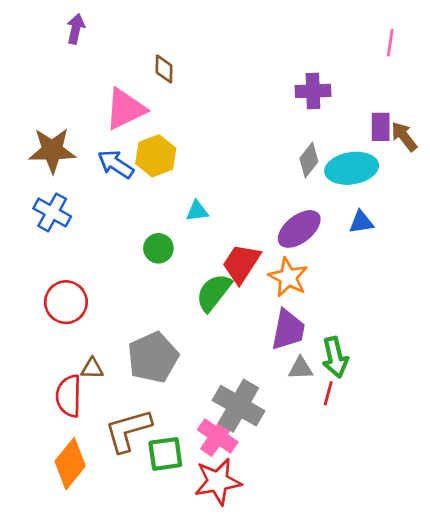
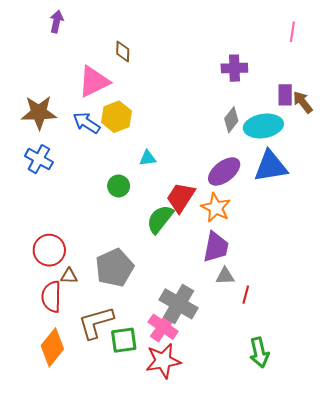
blue triangle: (361, 222) -> (271, 166), size x1.8
red circle: (66, 302) -> (49, 250), moved
green arrow: (335, 357) -> (259, 353), moved

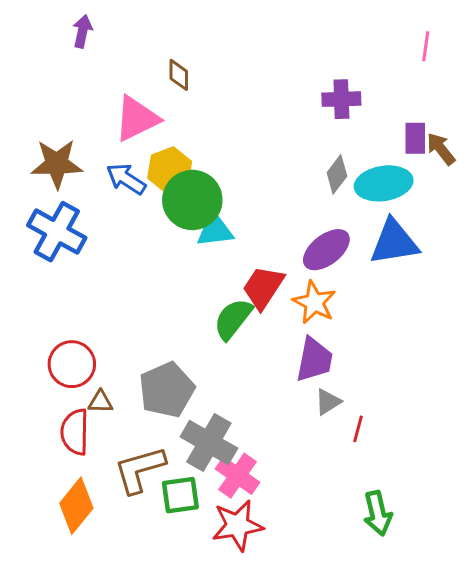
cyan triangle: (148, 158) -> (215, 230), size x1.5
blue cross: (39, 159) -> (57, 232), size x1.4
green circle: (119, 186) -> (192, 200), moved, size x1.8
gray triangle: (225, 276) -> (328, 402), turned -30
gray cross: (179, 304) -> (209, 442), moved

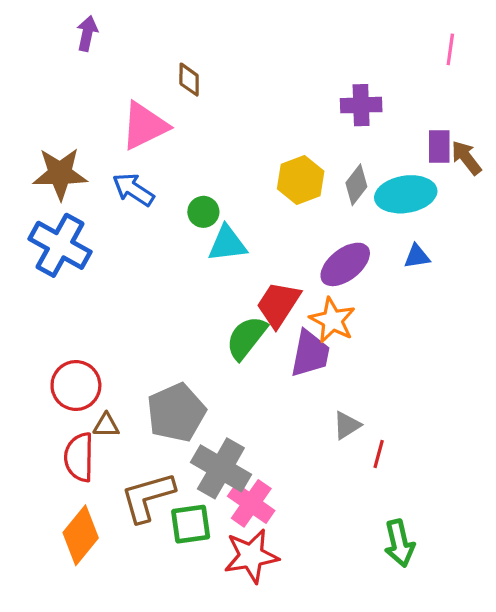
yellow hexagon: (170, 170) -> (301, 180), moved
green circle: (192, 200) -> (203, 212), size x0.5
blue triangle: (394, 242) -> (417, 256), size x0.5
purple trapezoid: (314, 360) -> (310, 354), moved

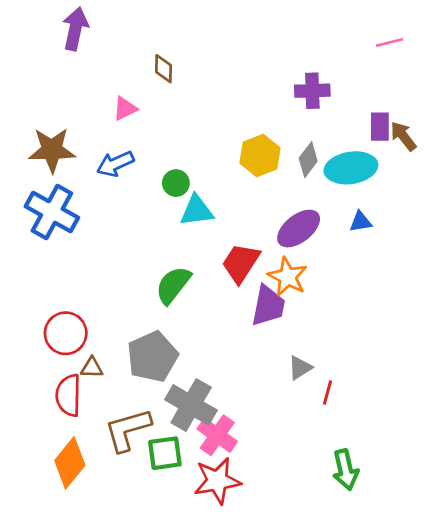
purple arrow: (87, 33) -> (75, 29), size x1.4
pink line: (450, 49) -> (390, 42), turned 68
pink triangle: (144, 126) -> (125, 109), size x0.6
blue arrow: (133, 190) -> (115, 164), turned -57
green semicircle: (246, 338) -> (173, 285), moved

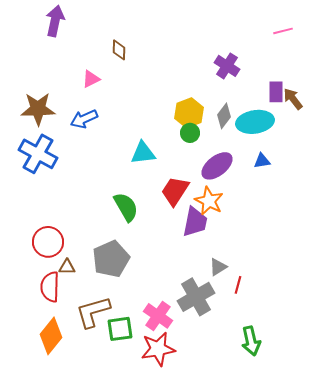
purple cross: (312, 91) -> (227, 66), turned 35
green circle: (176, 183) -> (190, 133), moved
green semicircle: (173, 285) -> (126, 207), turned 112
gray cross: (191, 405) -> (196, 297), moved, turned 30

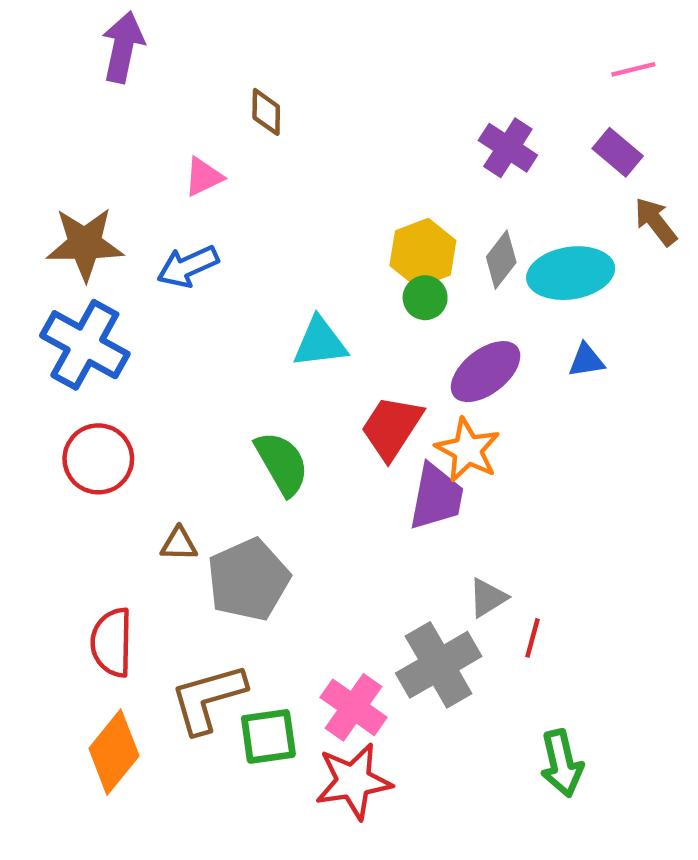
purple rectangle: (276, 92) -> (618, 152), moved, turned -50
red circle: (48, 242) -> (98, 459), moved
brown triangle: (67, 267) -> (179, 544), moved

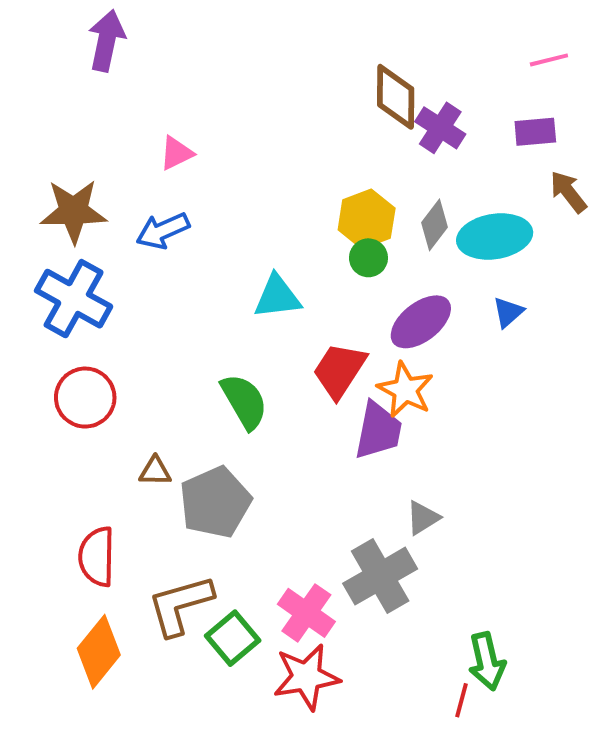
brown diamond: (266, 112) -> (396, 97), moved, size x1.6
purple rectangle: (618, 152) -> (535, 132), turned -45
blue triangle: (586, 360) -> (508, 312), turned -32
red line: (533, 638) -> (462, 700), moved
green square: (268, 736) -> (233, 638), turned -32

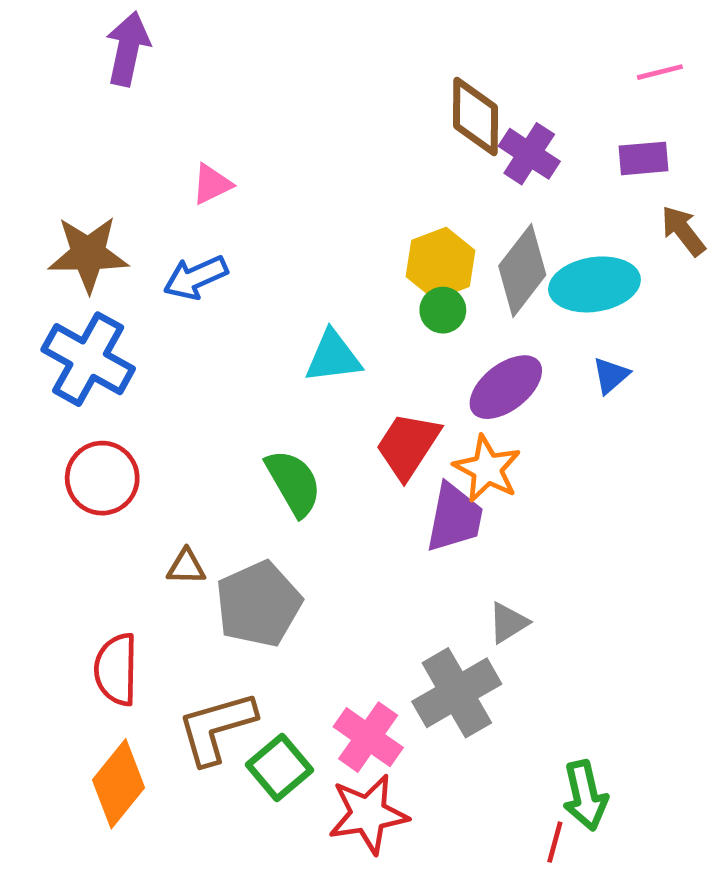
gray diamond: (434, 225) -> (522, 270), size x1.5

